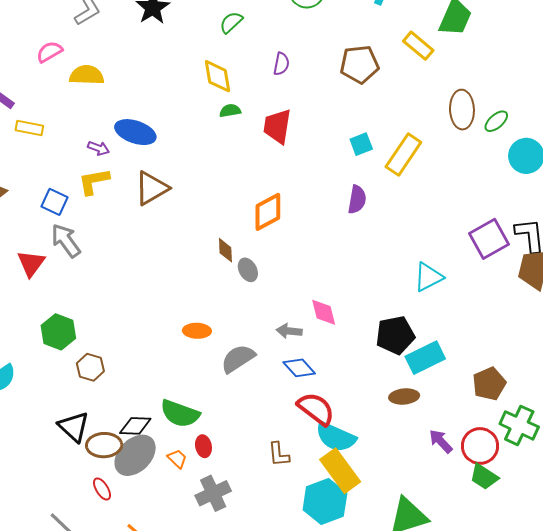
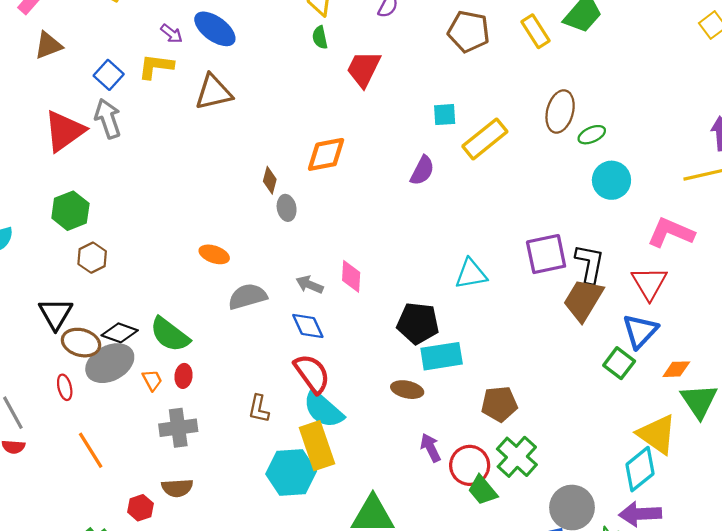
green semicircle: (230, 111) -> (320, 37), turned -110
red triangle: (31, 263) -> (64, 131), size x1.4
green trapezoid: (484, 477) -> (482, 490), moved

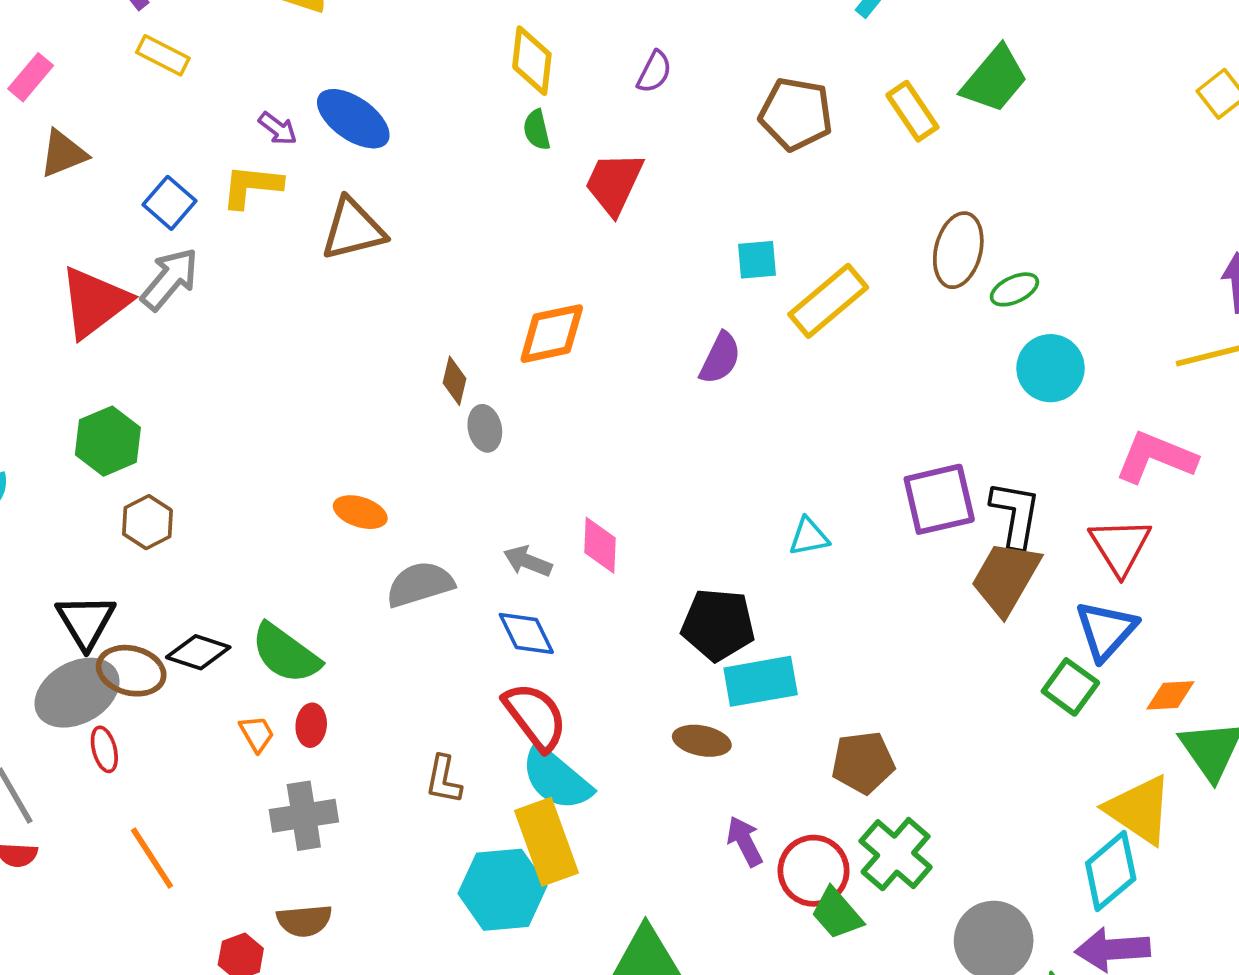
gray arrow: (108, 119) -> (170, 279), turned 60
cyan triangle: (471, 274) -> (809, 537), size x0.7
gray ellipse: (110, 363) -> (77, 693), moved

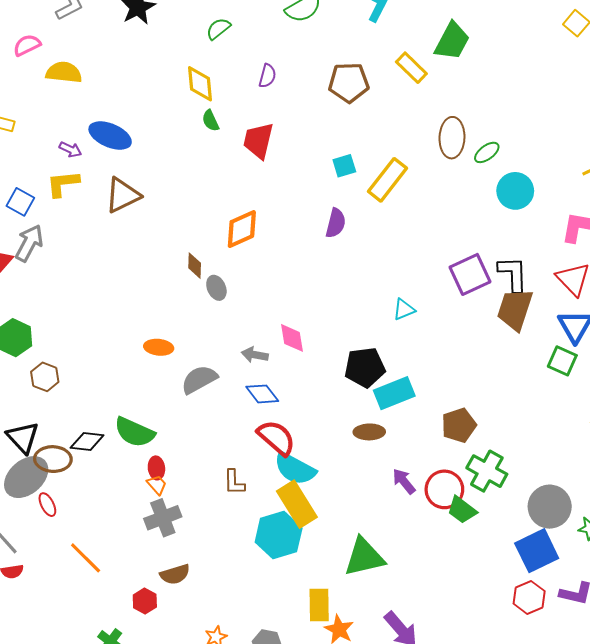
orange trapezoid: (257, 734) -> (157, 485), moved

